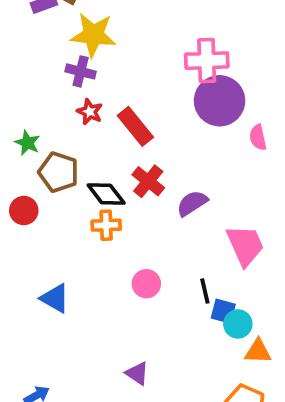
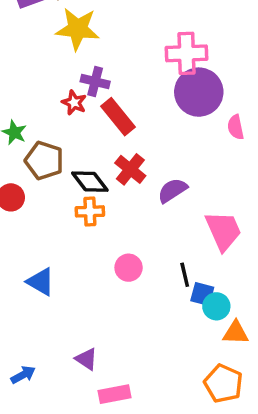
purple cross: (81, 71) -> (95, 82), moved
purple triangle: (137, 373) -> (86, 359), moved

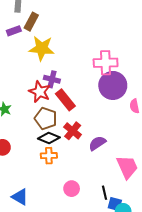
red star: (74, 103) -> (40, 92), size x1.5
brown pentagon: (44, 161) -> (46, 118), moved
black diamond: (90, 182) -> (49, 138), turned -30

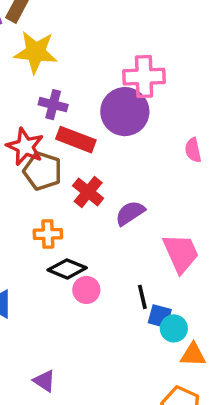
purple circle: (113, 85) -> (125, 112), moved
red star: (40, 92) -> (25, 147), moved
red rectangle: (65, 100) -> (76, 140), turned -30
black diamond: (49, 138) -> (67, 269), moved

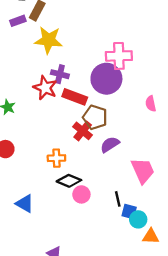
red star: (25, 147) -> (45, 88), moved
brown pentagon: (43, 171) -> (95, 117), moved

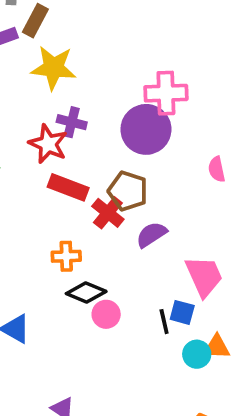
red rectangle: (75, 97) -> (68, 187), moved
blue square: (129, 211) -> (182, 312), moved
orange triangle: (151, 236) -> (217, 347), moved

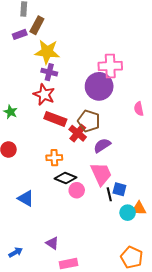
purple cross: (72, 122) -> (49, 72), moved
pink trapezoid: (204, 276) -> (101, 174), moved

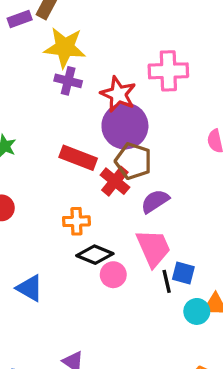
purple circle: (99, 86) -> (125, 126), moved
red star: (44, 95) -> (118, 94), moved

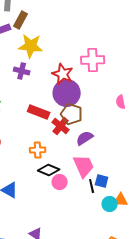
purple cross: (68, 81) -> (22, 71), moved

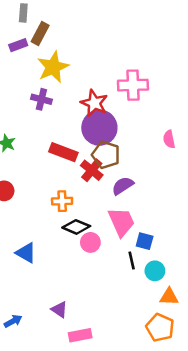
yellow star: (31, 46) -> (53, 67), turned -30
black line: (92, 186) -> (132, 260), moved
orange triangle: (121, 200) -> (169, 297), moved

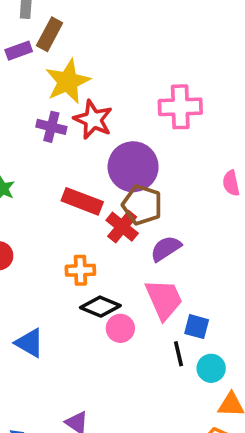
red star: (94, 103) -> (93, 120), moved

